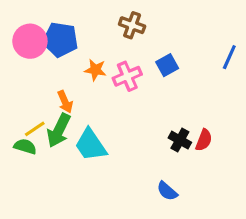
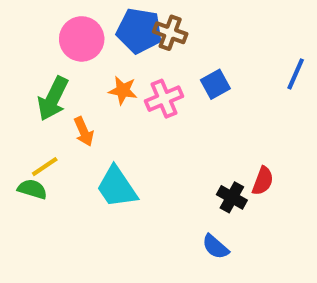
blue pentagon: (60, 40) -> (139, 31), moved
pink circle: (30, 41) -> (82, 39), moved
green arrow: (59, 130) -> (53, 99), moved
black cross: (180, 140) -> (232, 197), moved

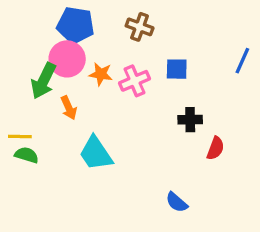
blue pentagon: (139, 31) -> (75, 25), moved
pink circle: (82, 39) -> (67, 59), moved
blue square: (215, 84) -> (177, 69), turned 30
yellow line: (45, 167) -> (20, 137), moved, turned 35
black cross: (232, 197) -> (190, 120), moved, turned -30

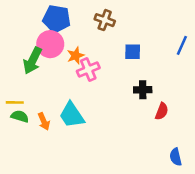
orange star: (101, 74) -> (76, 56), turned -30
pink cross: (135, 81) -> (88, 69), moved
orange arrow: (69, 108) -> (44, 121), moved
blue semicircle: (177, 202) -> (176, 157), moved, turned 36

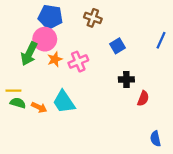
blue square: (133, 52) -> (117, 46), turned -32
orange star: (76, 56) -> (55, 59), moved
orange arrow: (44, 121) -> (39, 107), turned -40

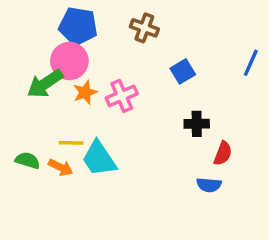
green arrow: (29, 54) -> (45, 84), turned 30
yellow line: (13, 91) -> (71, 143), moved
blue semicircle: (155, 139) -> (209, 185), moved, turned -72

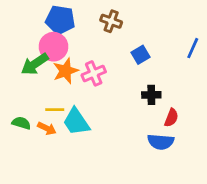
orange star: (85, 92) -> (66, 71), size x1.4
blue semicircle: (209, 185) -> (161, 142), size x1.4

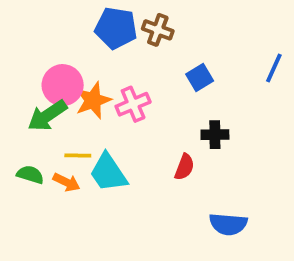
blue pentagon: (60, 20) -> (116, 28), moved
pink circle: (53, 47) -> (63, 85), moved
green arrow: (35, 64) -> (47, 116), moved
red semicircle: (171, 118) -> (184, 167), moved
blue semicircle: (161, 142) -> (228, 224), moved

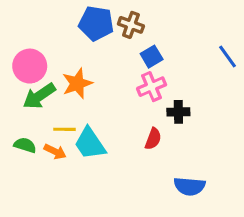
blue line: (274, 68) -> (227, 57), turned -60
blue square: (200, 78) -> (152, 57), moved
pink circle: (63, 85) -> (30, 66), moved
pink cross: (133, 104) -> (152, 87), moved

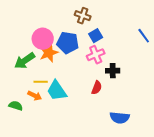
blue pentagon: (96, 23) -> (68, 43), moved
pink circle: (30, 66) -> (43, 39), moved
green semicircle: (25, 145) -> (16, 106), moved

